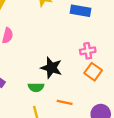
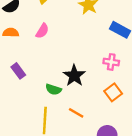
pink cross: (88, 51) -> (111, 62), moved

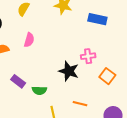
pink cross: (111, 62) -> (88, 56), moved
green semicircle: (53, 89) -> (39, 90), moved

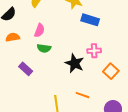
blue rectangle: (97, 19) -> (90, 20), moved
green semicircle: (39, 90) -> (44, 48), moved

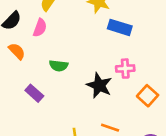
pink semicircle: (39, 30) -> (40, 28), moved
orange semicircle: (13, 37) -> (17, 51), turned 56

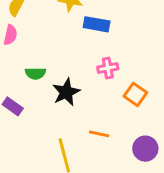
black star: (99, 85) -> (66, 92), moved, turned 30

